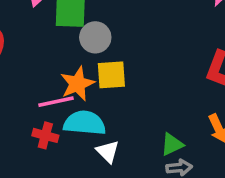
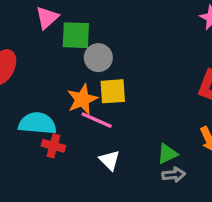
pink line: (56, 102) -> (97, 120), moved, turned 36
cyan semicircle: (85, 123) -> (37, 123), moved

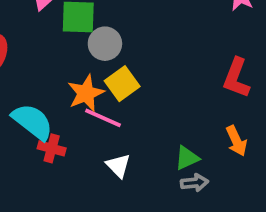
yellow square: (113, 91) -> (122, 84), turned -32
cyan semicircle: (37, 123) -> (33, 122), turned 33

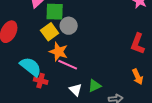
yellow square: (122, 84) -> (50, 32), moved
orange star: (86, 93) -> (59, 52), turned -30
green triangle: (187, 158) -> (95, 86), moved

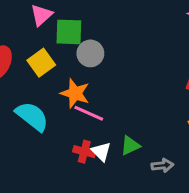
yellow square: (50, 32) -> (41, 63), moved
red cross: (41, 81) -> (84, 152), moved

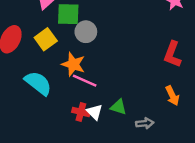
green triangle: (130, 145) -> (118, 107), turned 42

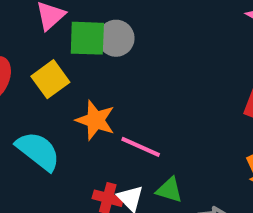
gray circle: (86, 32) -> (116, 38), moved
pink line: (85, 81) -> (141, 147), moved

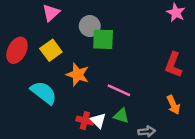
green square: (87, 38) -> (103, 39), moved
pink line: (141, 147) -> (119, 90), moved

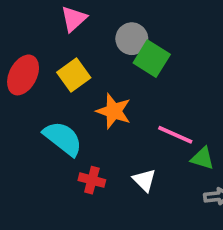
green square: (103, 39) -> (152, 59), turned 30
green triangle: (121, 116) -> (202, 158), moved
red cross: (85, 121) -> (92, 180), moved

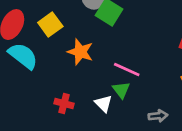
cyan semicircle: (63, 138) -> (23, 56), moved
green triangle: (202, 158) -> (121, 90), moved, turned 36

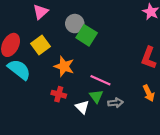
red cross: (64, 104) -> (59, 94), moved
gray arrow: (158, 116) -> (115, 103), moved

